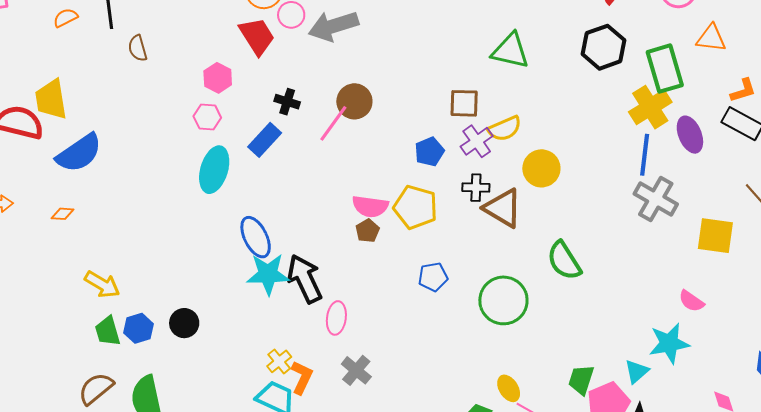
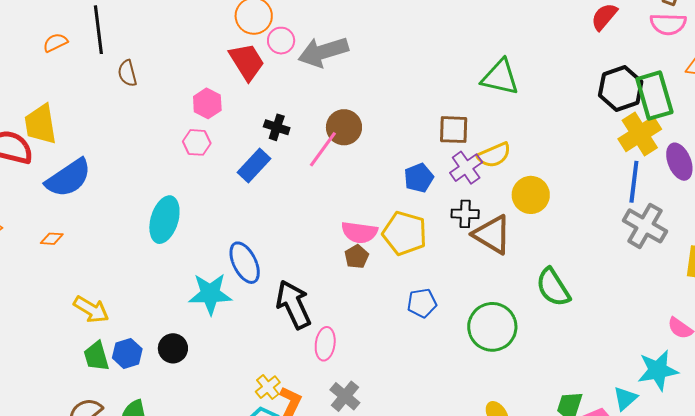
black hexagon: (604, 47) -> (621, 89), moved
cyan ellipse: (214, 170) -> (164, 220), moved
cyan star: (268, 274) -> (210, 294), moved

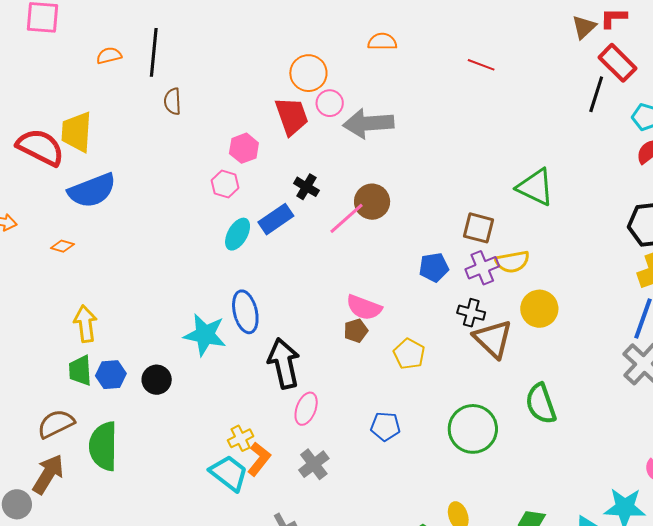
cyan ellipse: (164, 220) -> (238, 234), moved, size x0.7
yellow pentagon: (405, 233) -> (409, 354), moved, size x0.7
blue pentagon: (422, 303) -> (385, 426), moved
yellow arrow: (91, 309) -> (85, 324), turned -141

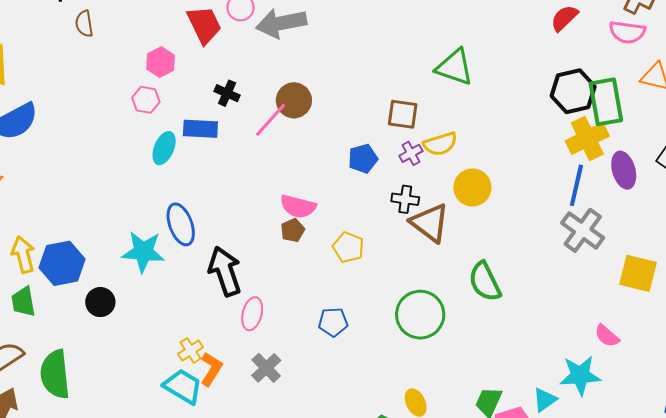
blue rectangle: (276, 219) -> (200, 129), turned 44
purple cross: (482, 268) -> (411, 153), size x0.7
blue hexagon: (111, 375) -> (62, 263), moved, size x1.5

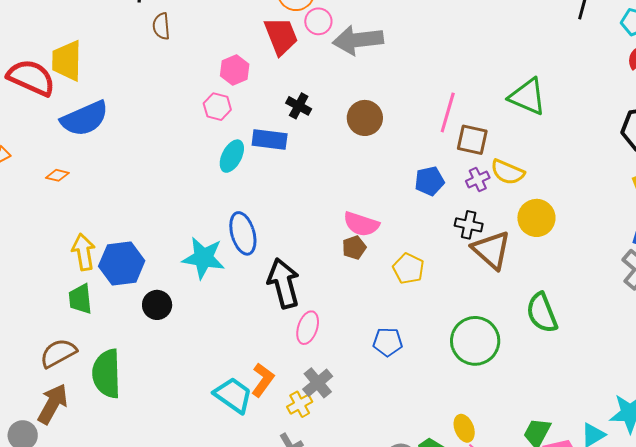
pink line: (271, 120) -> (448, 112), moved, turned -30
yellow semicircle: (440, 144) -> (508, 172), turned 36
yellow cross: (191, 351) -> (300, 404), moved

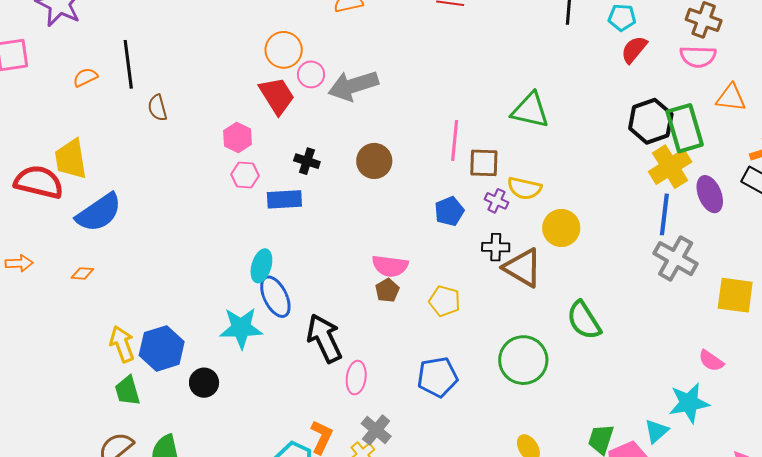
pink hexagon: (217, 107) -> (245, 175), moved
cyan ellipse: (232, 156) -> (261, 266), moved
purple cross: (478, 179) -> (496, 201), turned -30
blue pentagon: (388, 342) -> (437, 377), size x1.4

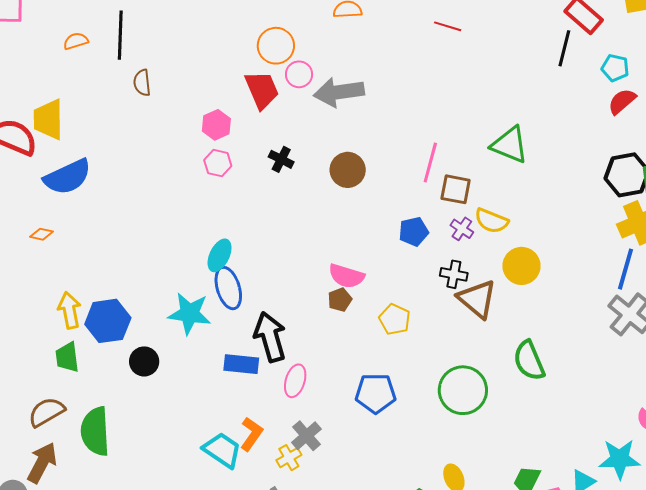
blue rectangle: (284, 199) -> (241, 364), moved

